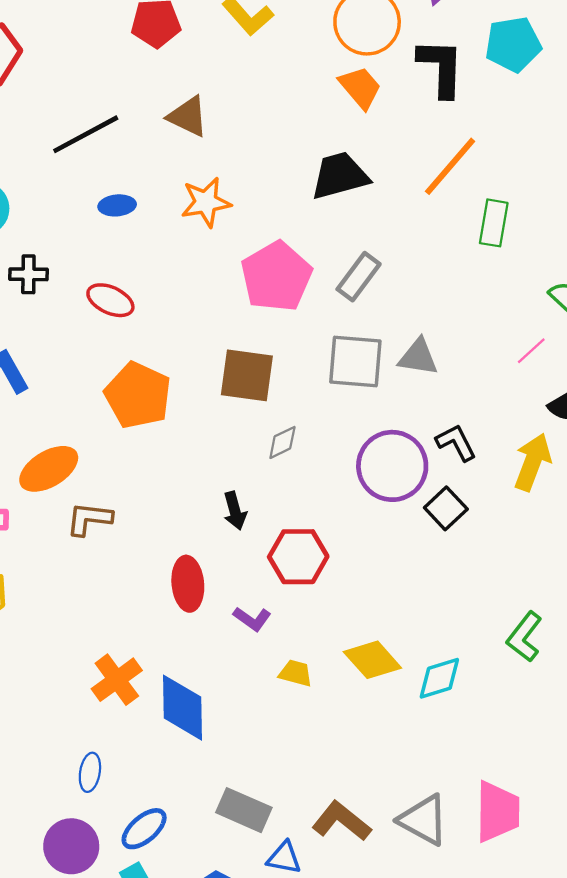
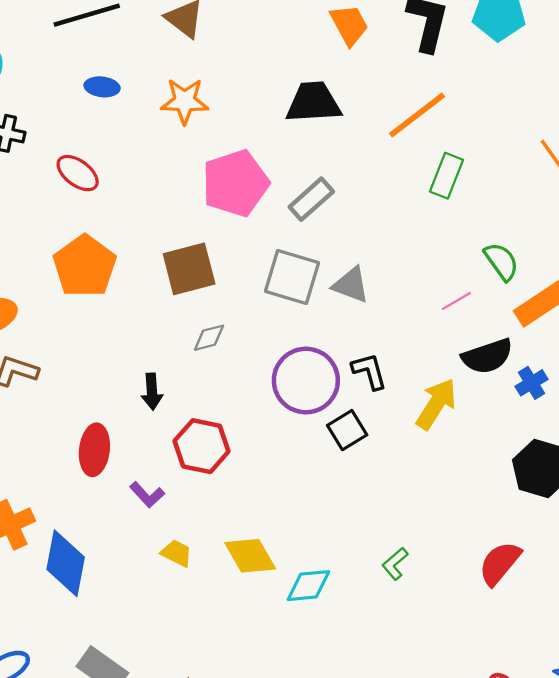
brown square: (247, 375) -> (189, 269), turned -34
green L-shape: (524, 637) -> (395, 564), size x0.7

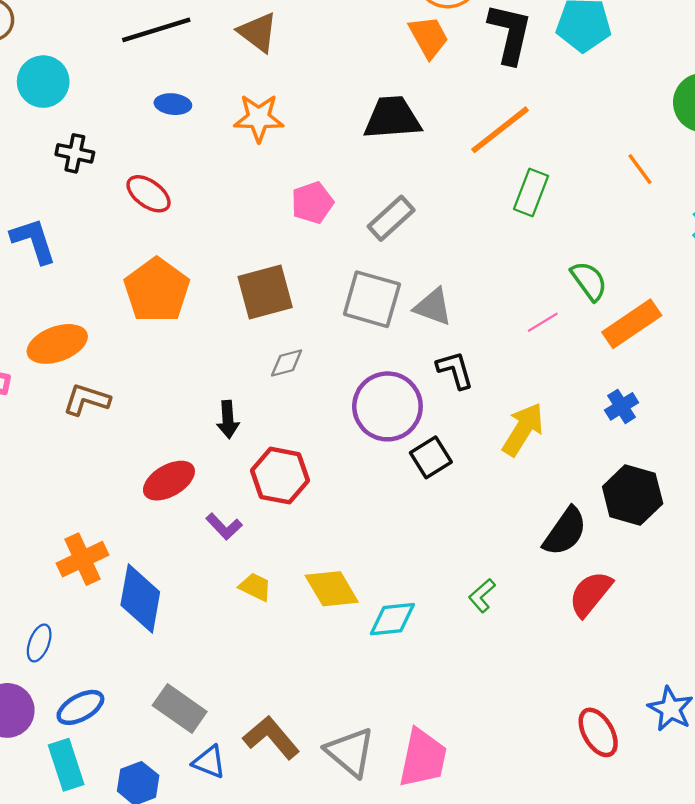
pink pentagon: (235, 183) -> (312, 203), size x0.6
black semicircle: (487, 356) -> (565, 532), moved, turned -36
black L-shape: (369, 371) -> (455, 370), moved
red ellipse: (94, 450) -> (169, 481), turned 54

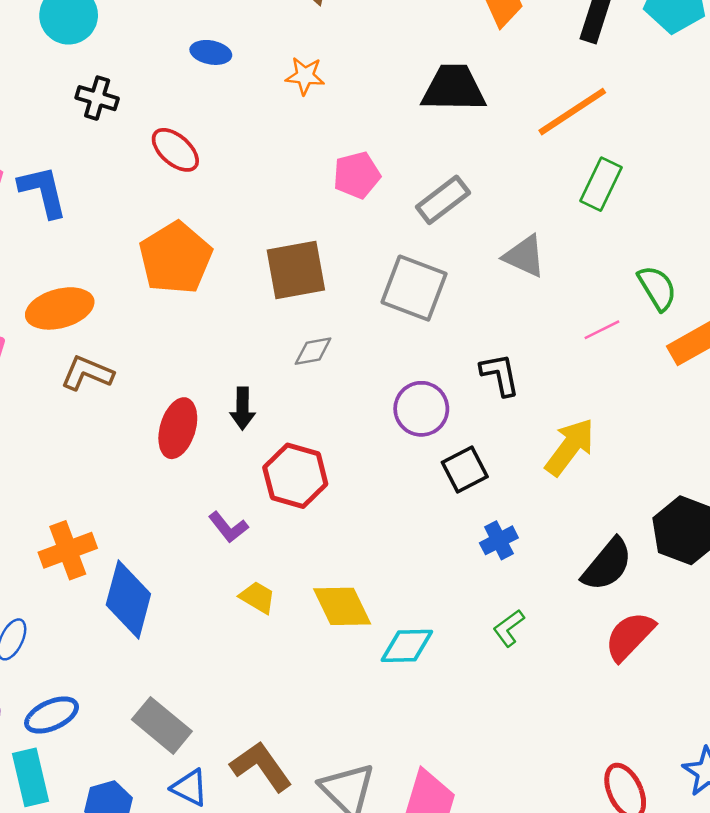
orange star: (259, 118) -> (305, 76), size x0.7
gray triangle: (433, 307) -> (524, 256), moved
purple circle: (387, 406) -> (421, 409), size x0.7
blue cross: (622, 406) -> (499, 540), moved
red ellipse: (169, 481) -> (178, 428), moved, turned -48

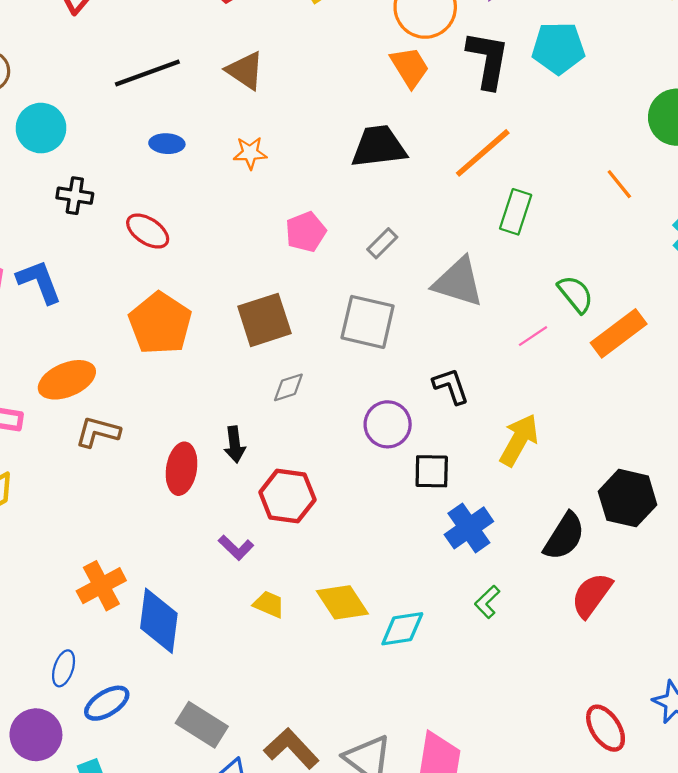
gray rectangle: (443, 200) -> (382, 243), size x0.7
gray triangle: (524, 256) -> (458, 282), size x1.4
black square: (465, 470) -> (432, 471), turned 36
blue cross: (499, 540) -> (469, 528), size x1.5
blue ellipse: (52, 715) -> (107, 703), moved

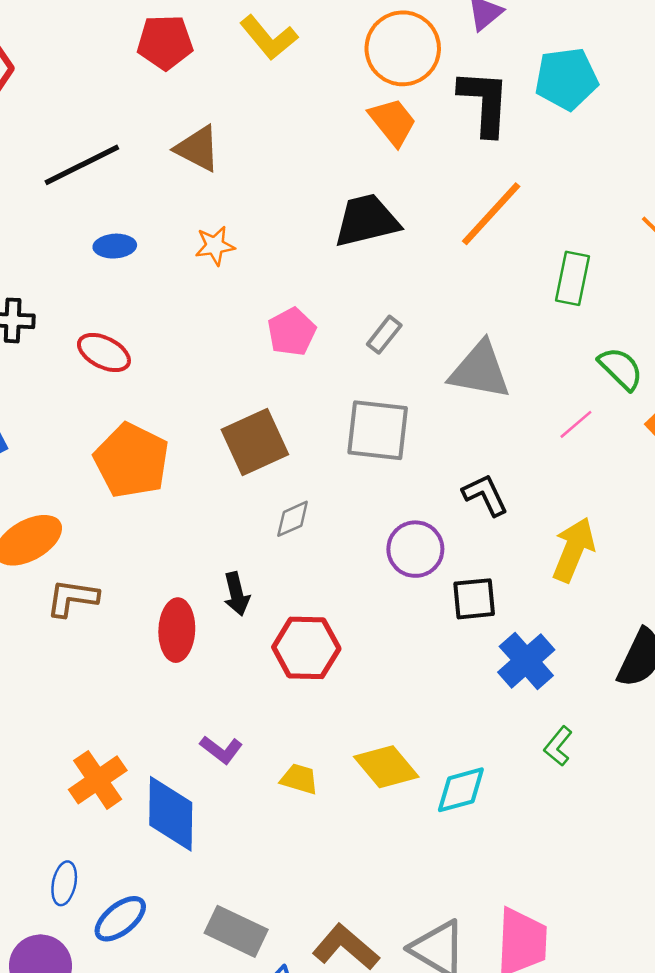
green rectangle: (516, 212) -> (572, 278), moved
purple L-shape: (236, 548) -> (221, 750), moved

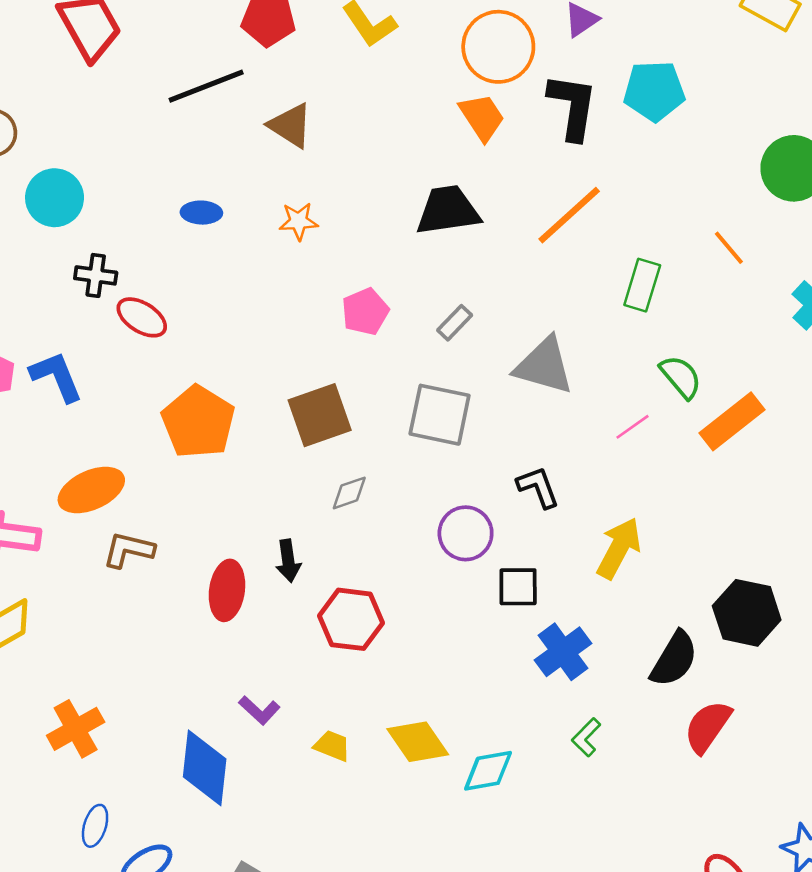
black line: (82, 165) -> (206, 86), moved
red ellipse: (104, 352) -> (142, 317), moved
orange cross: (98, 780) -> (76, 729), moved

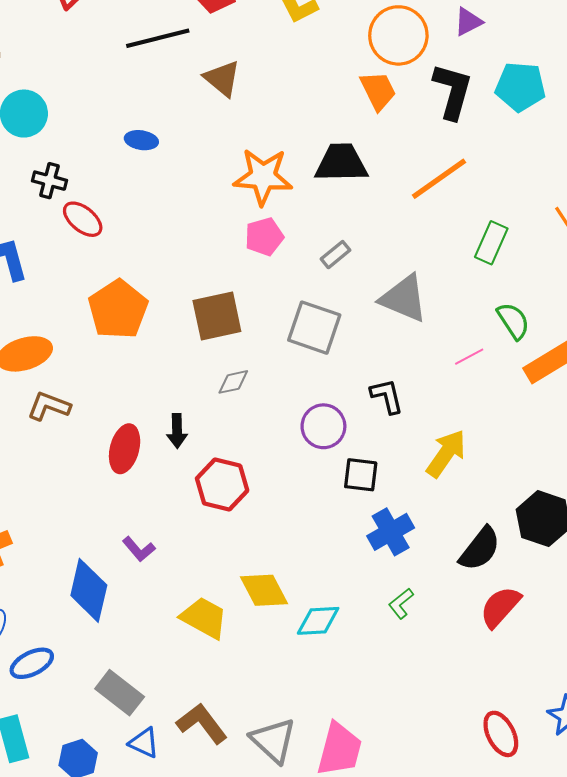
orange star: (298, 221) -> (263, 177), moved, size x1.8
yellow trapezoid: (332, 746) -> (204, 618), moved, size x1.6

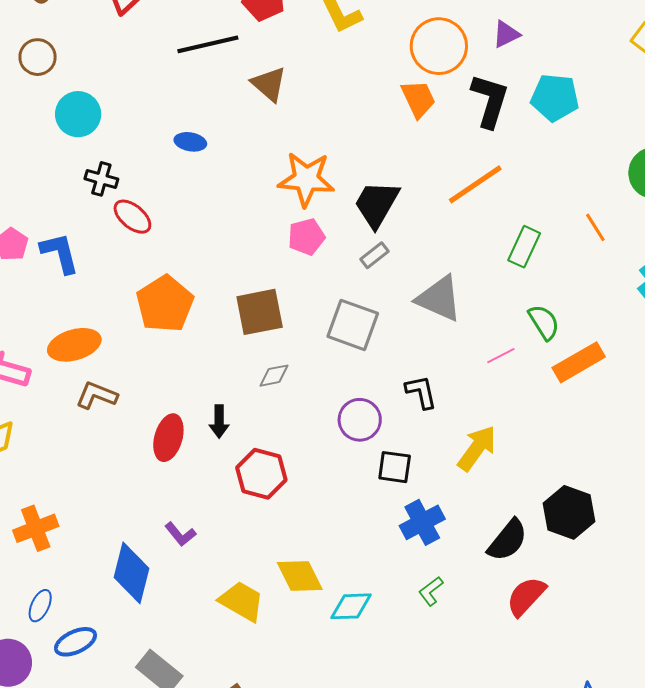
black trapezoid: (341, 163) -> (377, 204), moved, turned -60

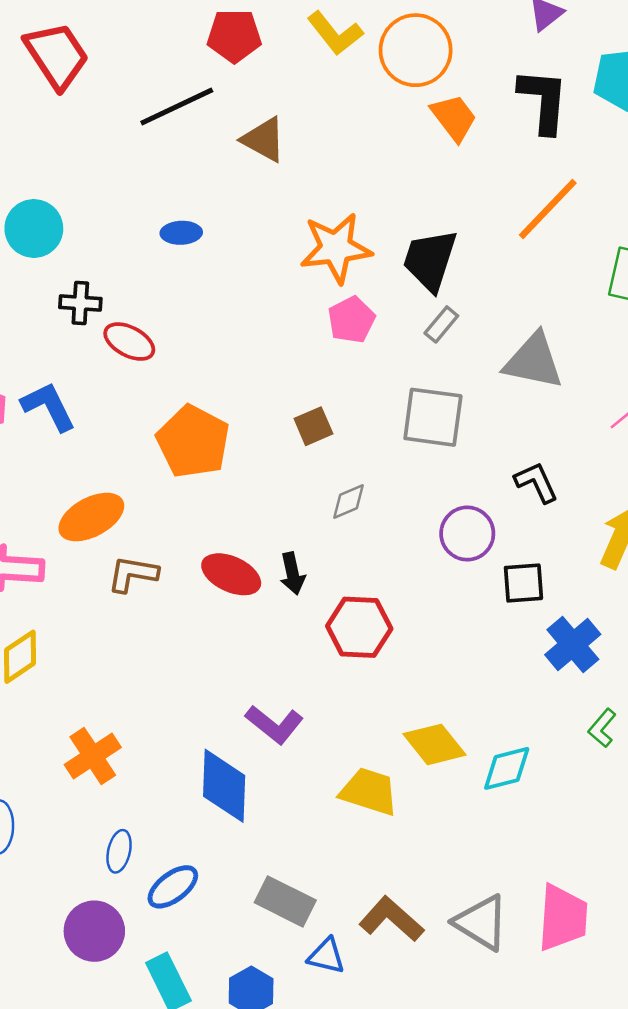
orange circle: (439, 46) -> (416, 50), moved
brown square: (260, 312) -> (313, 426), size x0.6
red ellipse: (168, 438) -> (231, 574), moved, turned -69
purple L-shape: (180, 534) -> (274, 724), size x1.4

